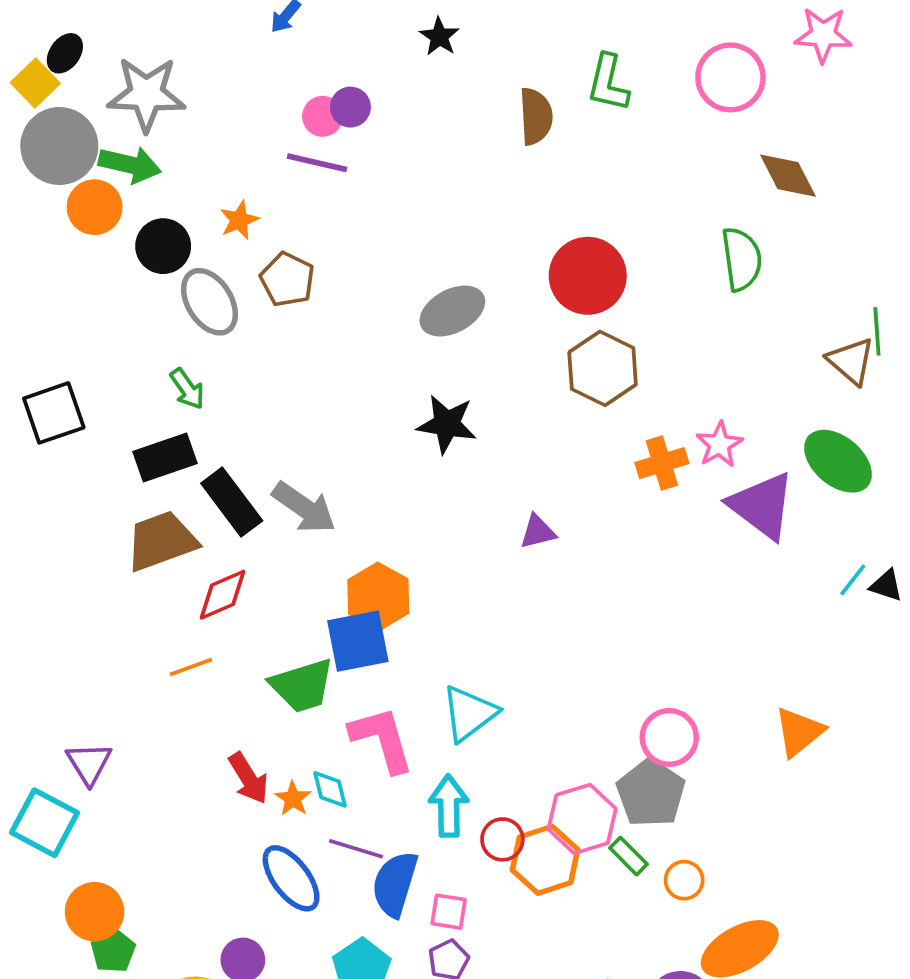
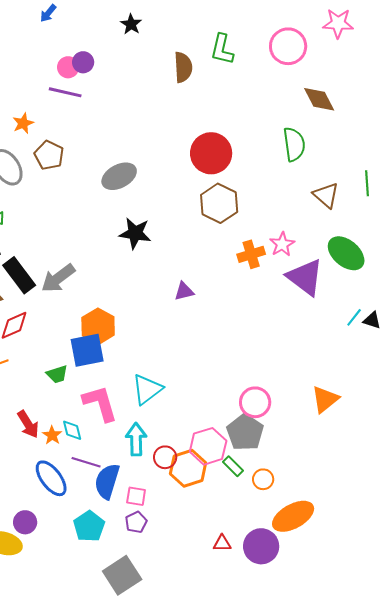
gray ellipse: (452, 311) -> (119, 176), moved
brown triangle: (851, 361) -> (326, 195), moved
gray arrow: (304, 508) -> (58, 278), turned 108
green trapezoid: (302, 686) -> (57, 374), size x0.6

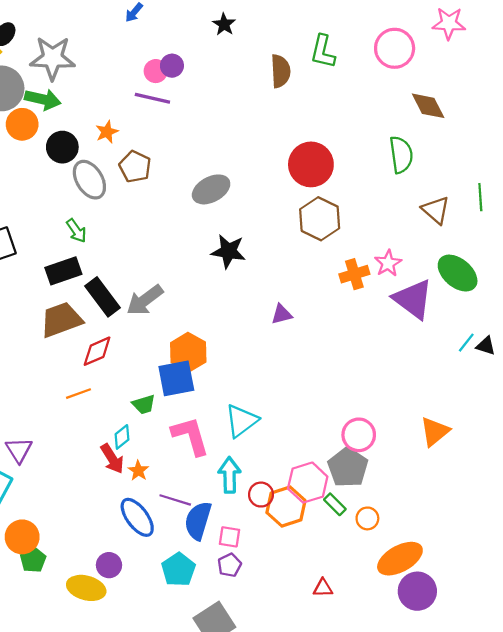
cyan diamond: (72, 430) -> (122, 437), moved, turned 65
purple circle: (261, 546) -> (417, 591), moved

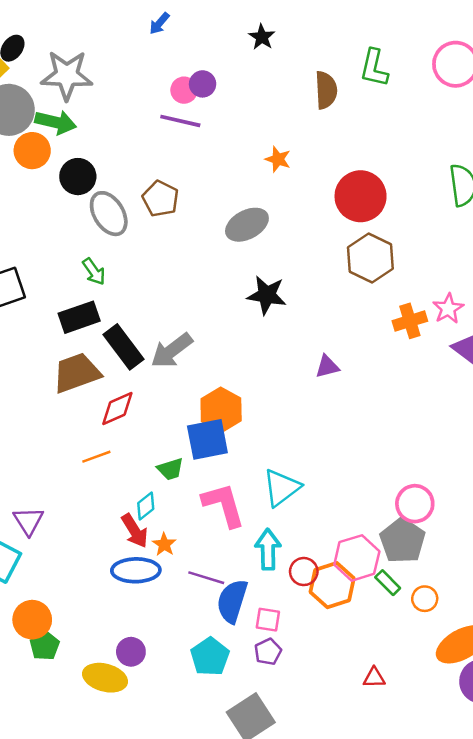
orange star: (107, 132) -> (278, 159), moved, turned -30
blue ellipse: (137, 517) -> (136, 570), moved, turned -54

